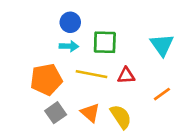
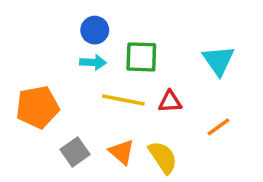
orange pentagon: (46, 79) -> (37, 107), moved

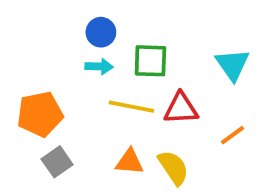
red triangle: (170, 102) -> (181, 108), size x1.4
gray square: (75, 152) -> (57, 162), moved
orange triangle: (122, 152) -> (130, 162), turned -36

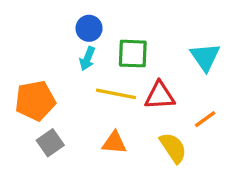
cyan arrow: (99, 66) -> (87, 59), turned 110
yellow semicircle: (173, 168) -> (173, 148), moved

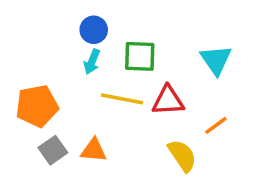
orange triangle: (114, 143) -> (94, 150), moved

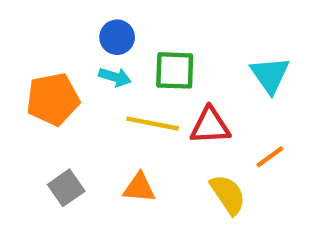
cyan arrow: (92, 62) -> (115, 77), turned -95
orange pentagon: (37, 106) -> (53, 99), moved
orange triangle: (94, 150) -> (139, 188), moved

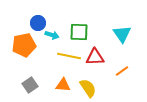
blue circle: (117, 37) -> (38, 23), moved
yellow semicircle: (228, 194) -> (88, 88), moved

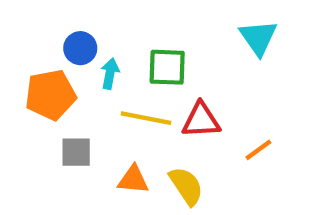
cyan triangle: (122, 34) -> (258, 38), moved
cyan arrow: (52, 35) -> (110, 74), turned -96
gray square: (30, 85) -> (76, 152), moved, turned 35

